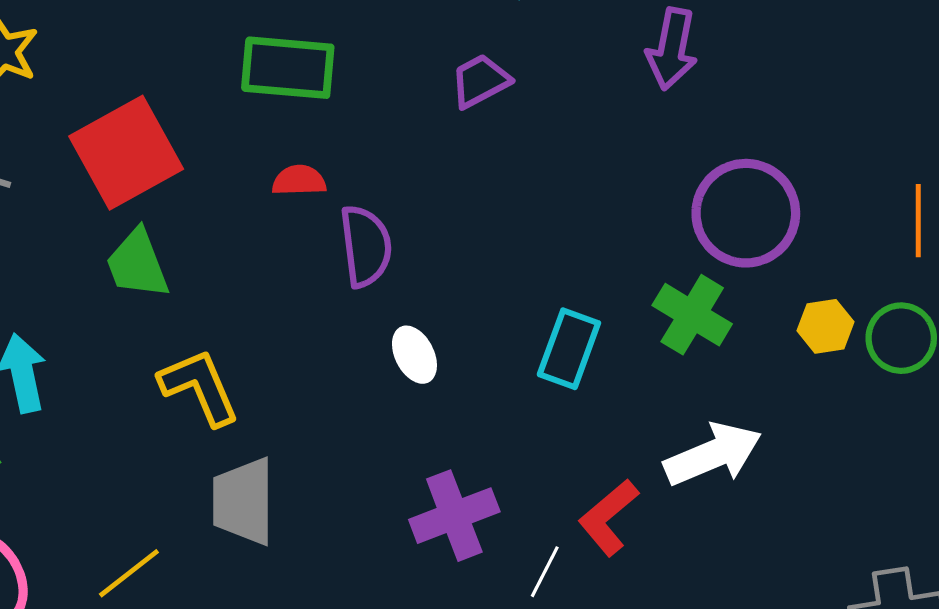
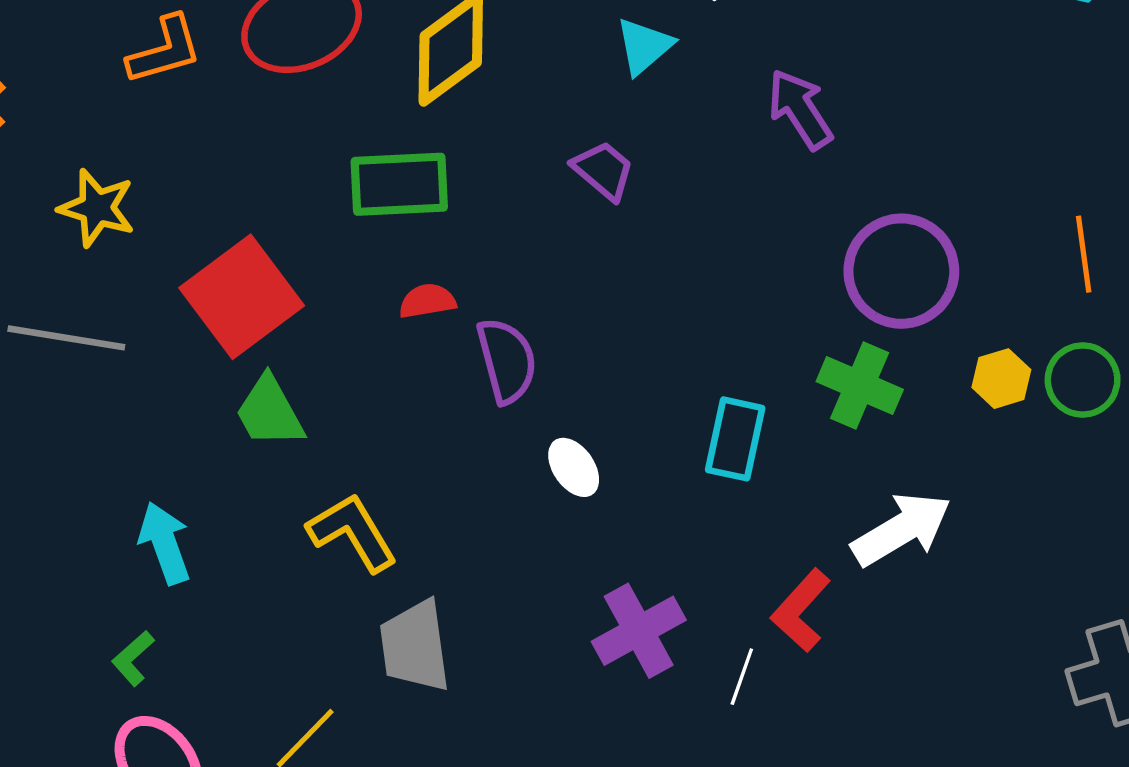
purple arrow: (672, 49) -> (800, 109), turned 144
purple trapezoid: (480, 81) -> (603, 170), turned 76

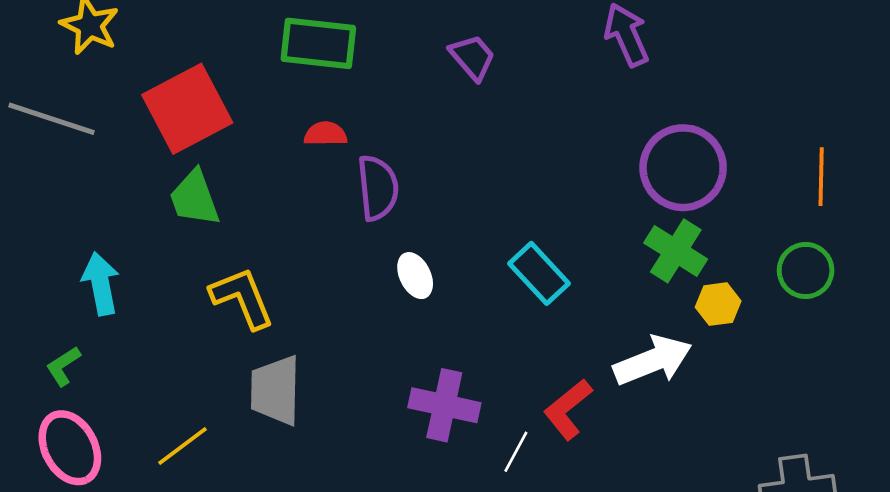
yellow hexagon: (1001, 379) -> (718, 304), moved
green cross: (860, 385) -> (676, 251), moved
cyan rectangle: (735, 439) -> (539, 273), turned -64
purple cross: (639, 631) -> (444, 405), turned 32

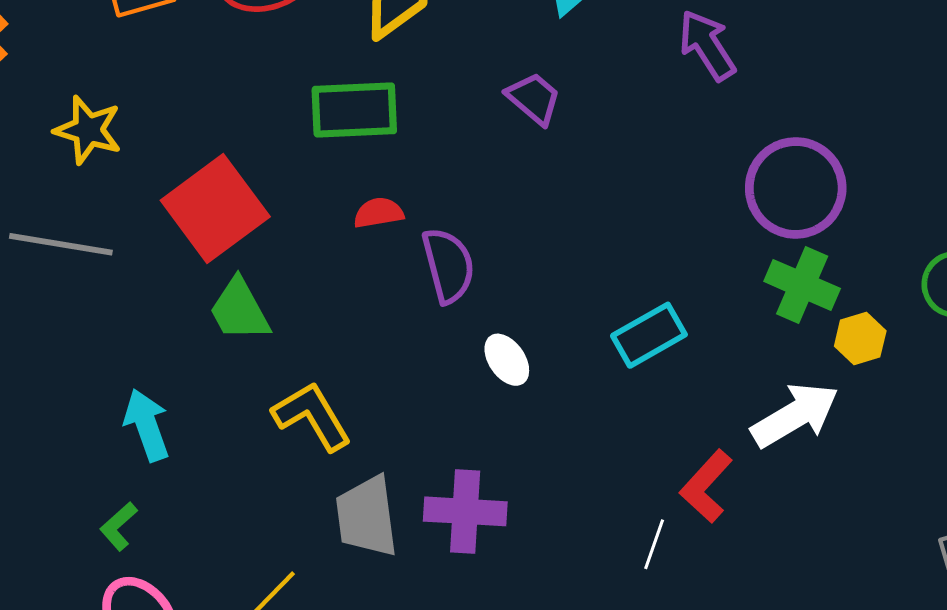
cyan rectangle: (539, 273) -> (649, 335), turned -68
purple cross: (444, 405) -> (465, 511), moved

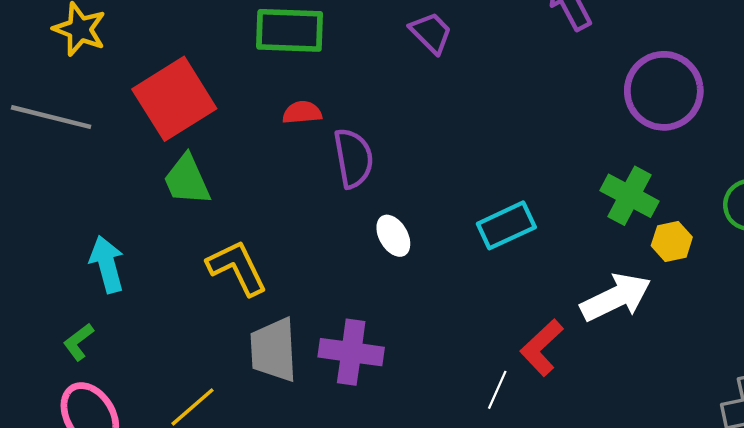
purple circle: (796, 188) -> (664, 91), moved

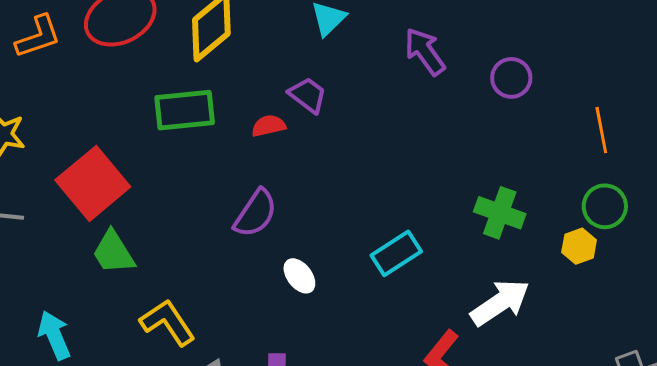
purple circle: (664, 91) -> (511, 78), moved, size x0.6
red semicircle: (302, 113) -> (269, 126), moved
purple semicircle: (353, 158) -> (255, 213), turned 52
yellow hexagon: (672, 241) -> (579, 246), moved

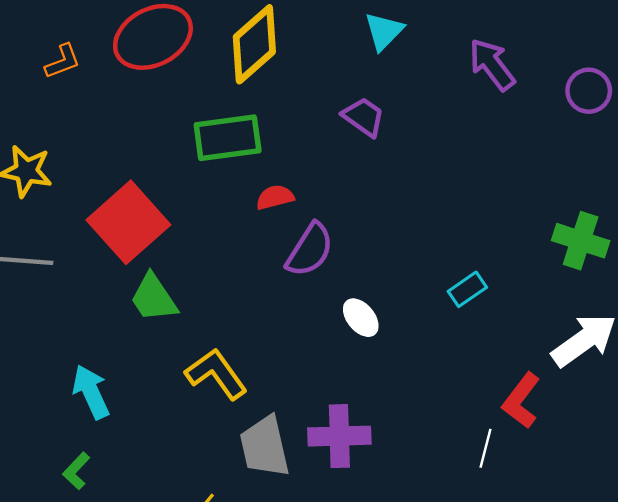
orange L-shape: (38, 37) -> (63, 61), size x0.7
red semicircle: (269, 126) -> (275, 197), moved
cyan rectangle: (396, 253) -> (467, 289), size x0.7

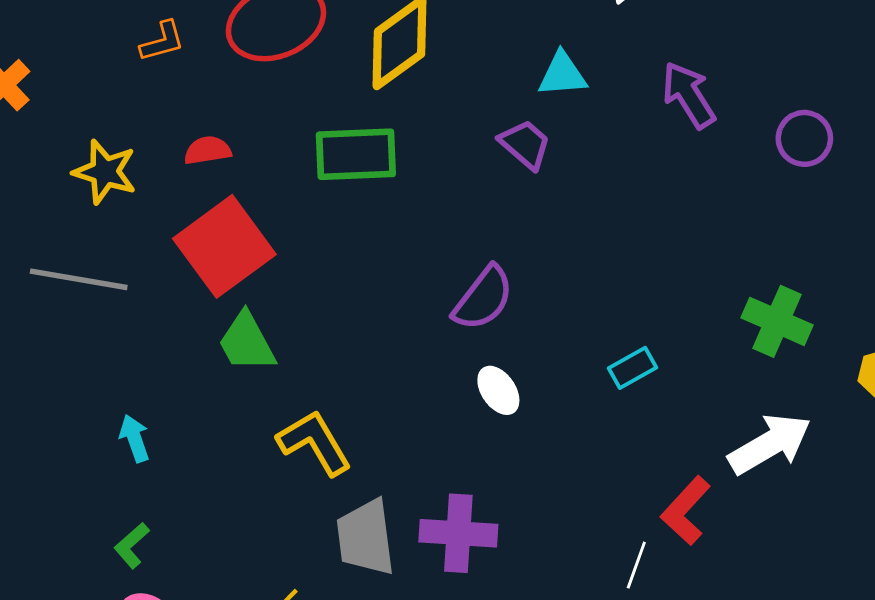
cyan triangle: (384, 31) -> (562, 74), moved, turned 36
red semicircle: (275, 197) -> (207, 150), moved
purple semicircle: (310, 250) -> (483, 298), moved
cyan arrow: (91, 392) -> (135, 438), moved, size x0.7

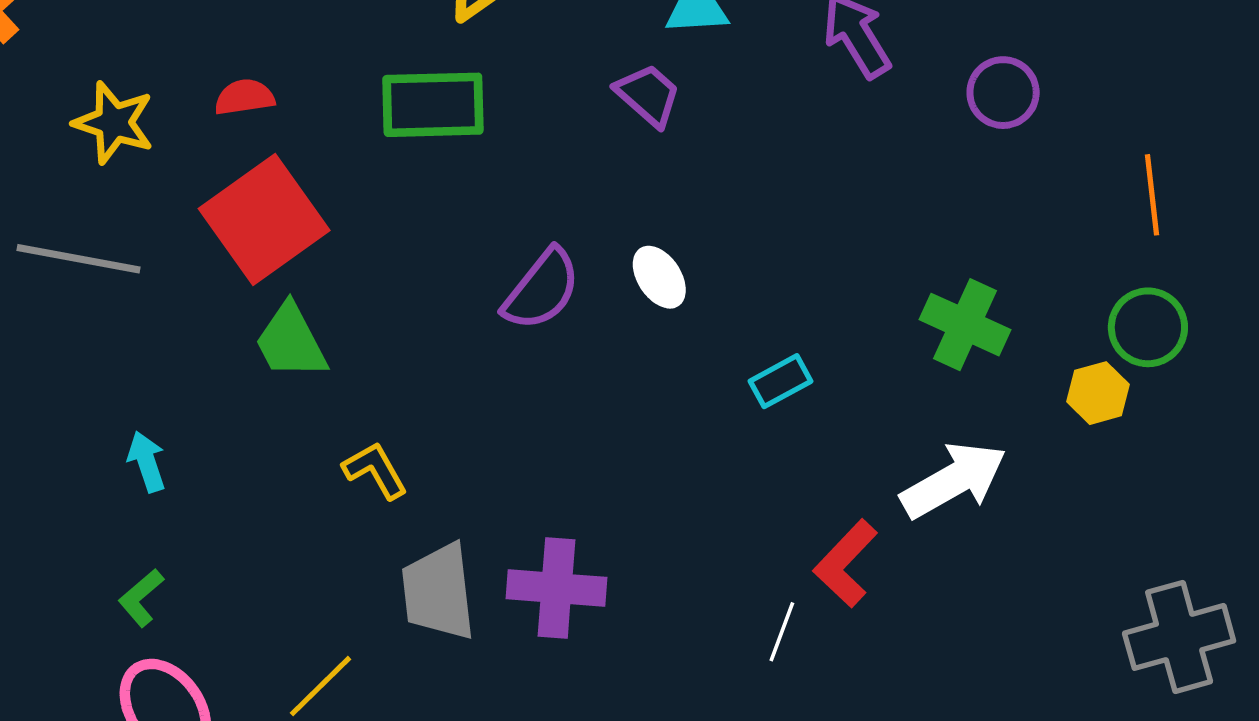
purple semicircle: (483, 298) -> (542, 290), moved
white ellipse: (498, 390) -> (659, 277), moved
yellow L-shape: (314, 443) -> (375, 470), size x0.7

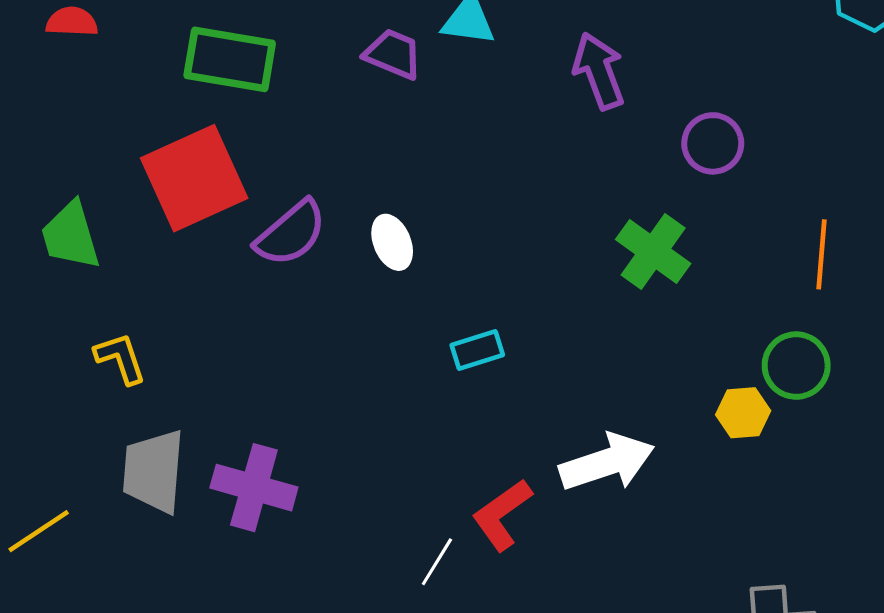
purple trapezoid: (648, 95) -> (393, 54), moved, turned -30
red square: (264, 220) -> (194, 178), moved
green cross: (965, 325) -> (653, 251), moved

